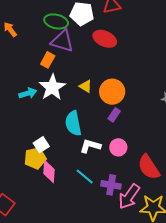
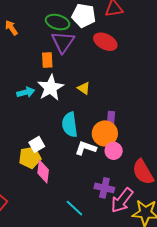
purple triangle: (62, 41) -> (63, 42), turned 45
orange rectangle: (48, 60) -> (47, 60), turned -35
orange circle: (112, 92) -> (105, 133), moved
purple rectangle: (114, 115) -> (111, 118), turned -32
cyan line: (85, 177) -> (74, 208), moved

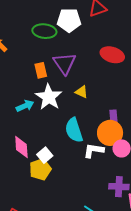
purple triangle: (63, 42) -> (65, 63), moved
red ellipse: (105, 42) -> (112, 55), moved
pink diamond: (43, 171) -> (21, 147), moved

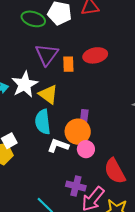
red ellipse: (112, 55) -> (95, 55), turned -40
orange rectangle: (41, 70) -> (68, 64), moved
yellow triangle: (82, 92) -> (48, 94), moved, size x1.5

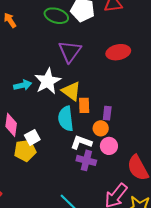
orange rectangle: (68, 64) -> (84, 105), moved
orange circle: (78, 132) -> (101, 128), size x0.6
purple cross: (76, 186) -> (86, 160), moved

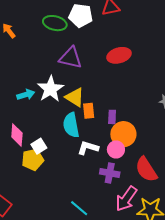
purple triangle: (70, 51) -> (71, 58), turned -50
orange circle: (101, 128) -> (123, 134), moved, size x1.6
purple cross: (86, 160) -> (110, 173), moved

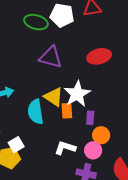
white star: (50, 89) -> (77, 94), moved
cyan semicircle: (71, 125) -> (36, 112), moved
orange circle: (123, 134) -> (101, 135), size x0.7

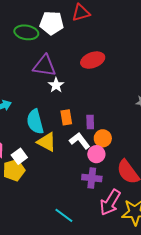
white star: (77, 94) -> (56, 85), moved, size x0.6
yellow triangle: (54, 97) -> (47, 142), moved
white L-shape: (65, 148) -> (80, 141), moved, turned 40

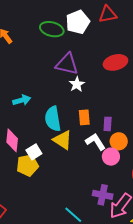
white pentagon: (52, 23) -> (78, 22), turned -30
purple cross: (92, 178) -> (103, 195), moved

